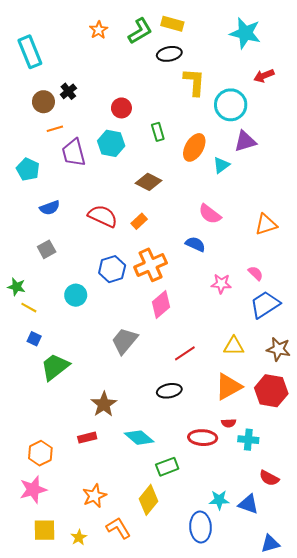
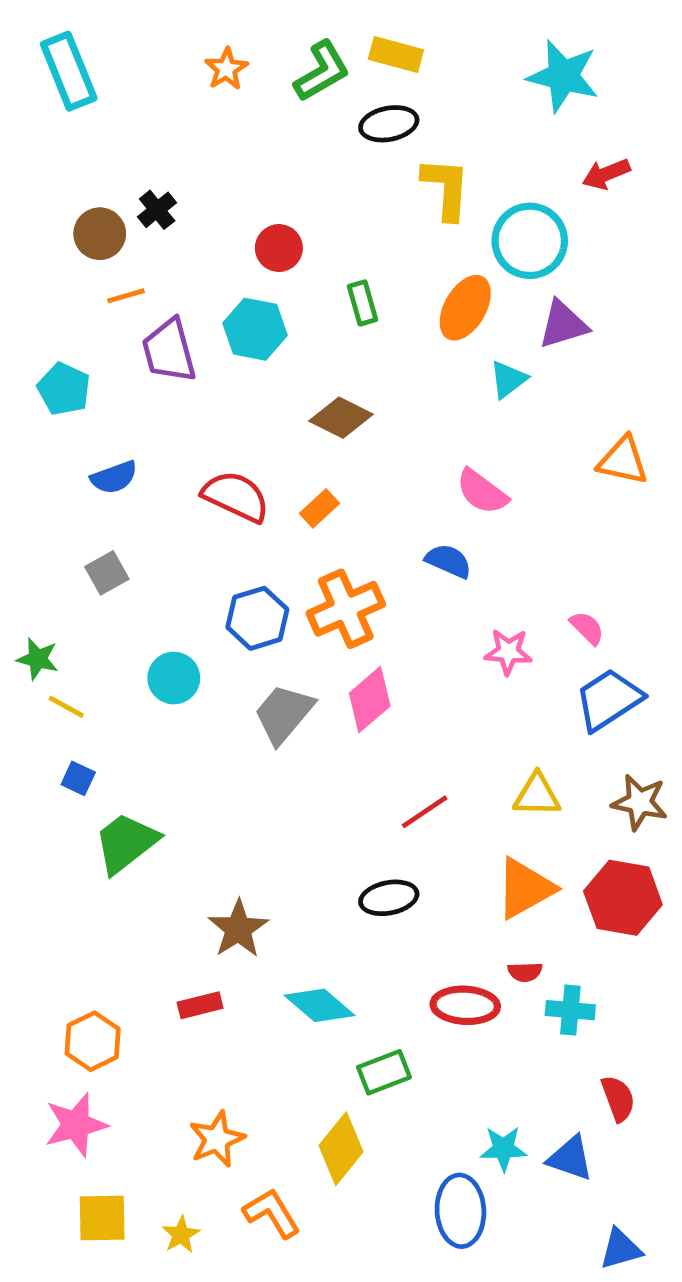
cyan rectangle: (30, 52) -> (69, 71), moved
orange ellipse: (194, 147) -> (465, 308), moved
orange triangle: (266, 224) -> (623, 461), moved, turned 30
gray trapezoid: (125, 341) -> (284, 714), moved
red semicircle: (269, 478) -> (618, 1098), turned -138

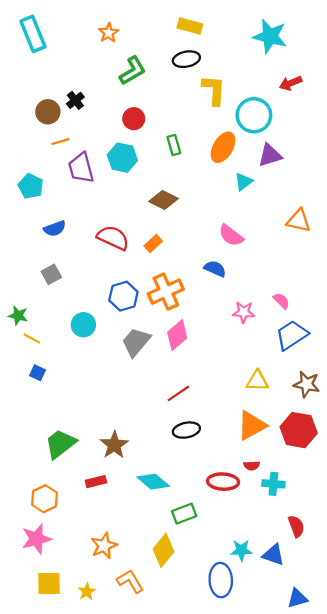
green L-shape: (322, 71) -> (133, 71), moved
red line: (425, 812) -> (178, 393), moved
green trapezoid: (126, 843) -> (60, 444), moved

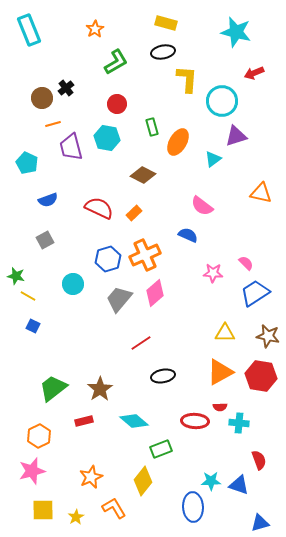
orange ellipse: (223, 147) -> (178, 142), moved
red line: (178, 393) -> (141, 343), moved

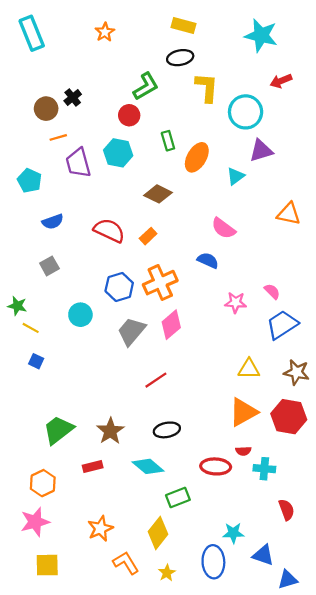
green L-shape: (116, 62) -> (146, 86), moved
black ellipse: (163, 376) -> (167, 430), moved
blue triangle: (239, 485) -> (263, 555), moved
yellow star: (76, 517) -> (167, 573), moved

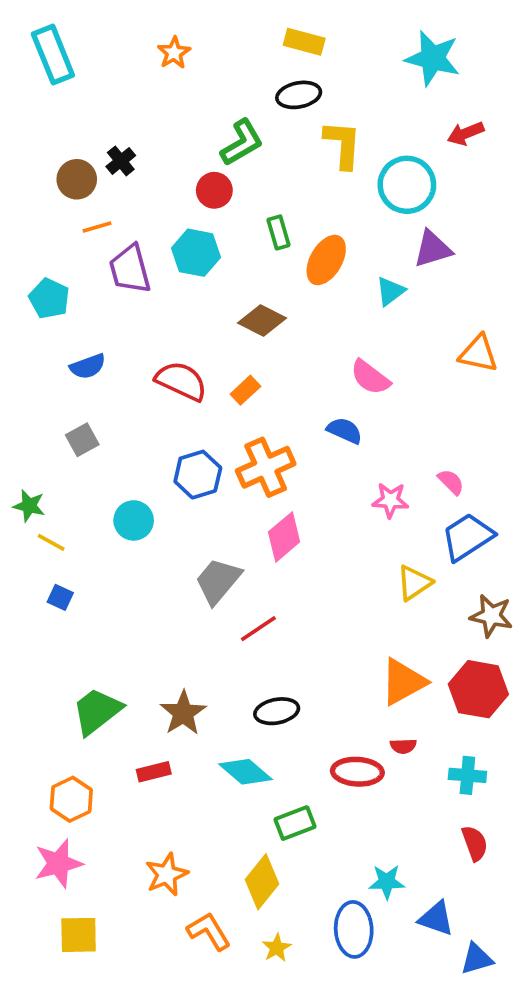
gray trapezoid: (131, 331) -> (218, 581), moved
yellow triangle: (249, 369) -> (414, 583), moved, turned -35
cyan cross: (264, 469) -> (467, 775), moved

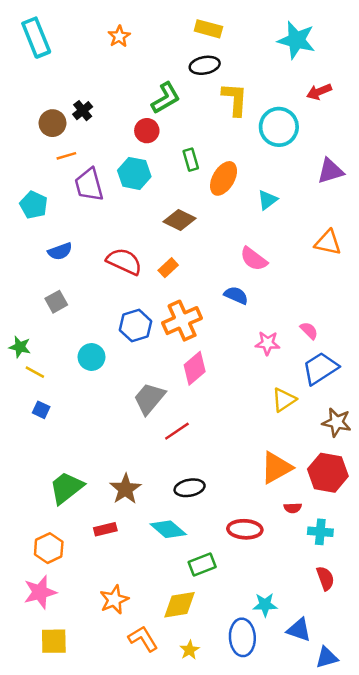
purple triangle: (433, 249) -> (330, 171), moved
red semicircle: (403, 746) -> (293, 508), moved
yellow diamond: (262, 882) -> (180, 605), turned 42

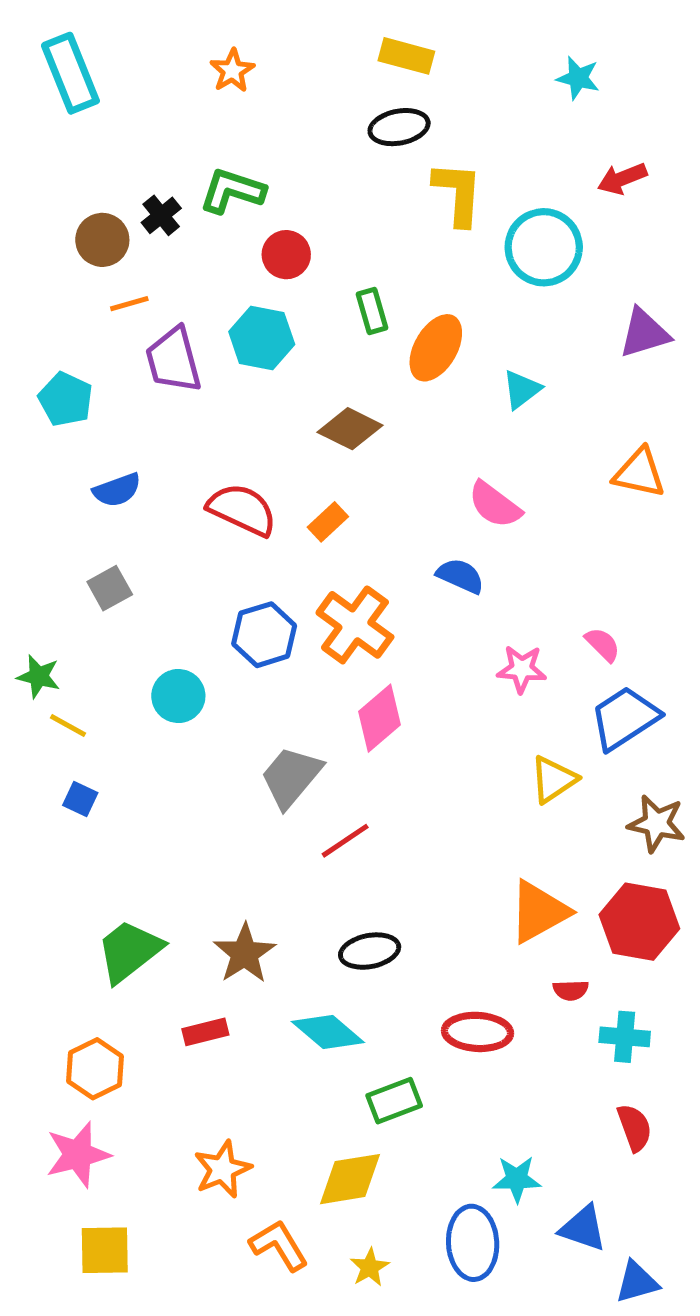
cyan star: (296, 40) -> (578, 78), size x0.6
green L-shape: (166, 98) -> (232, 191), moved, turned -132
orange cross: (182, 321) -> (355, 625), turned -30

